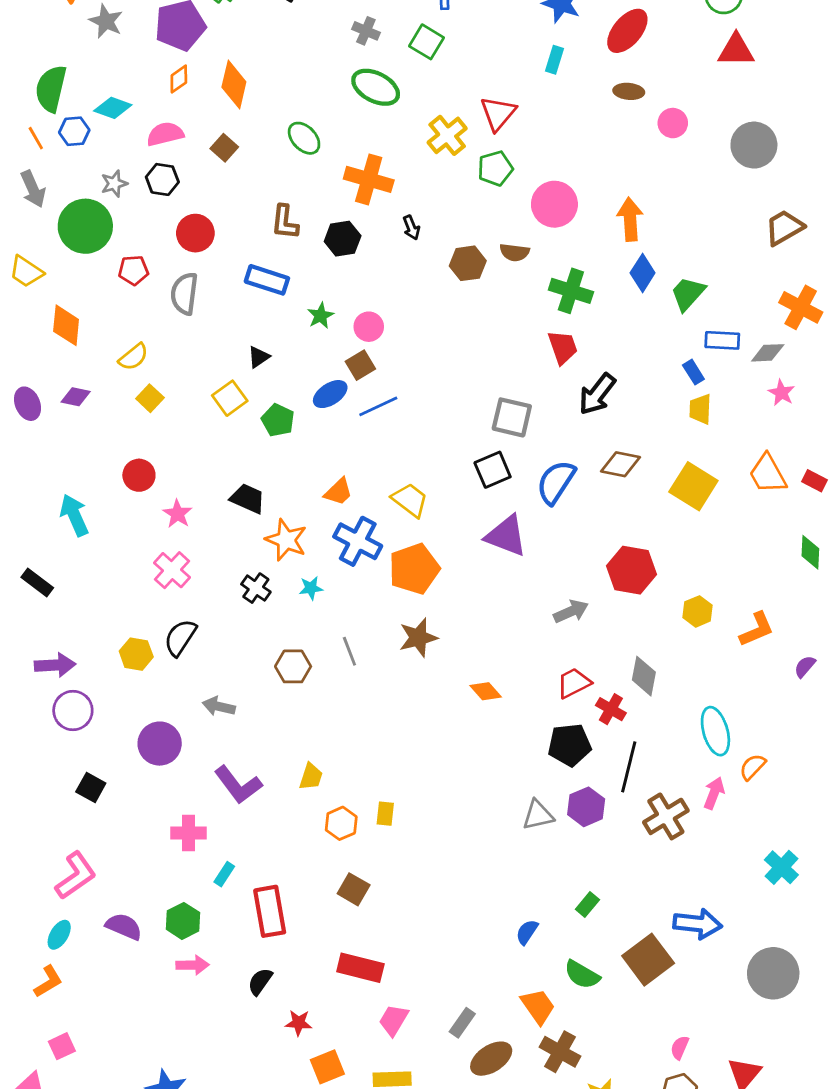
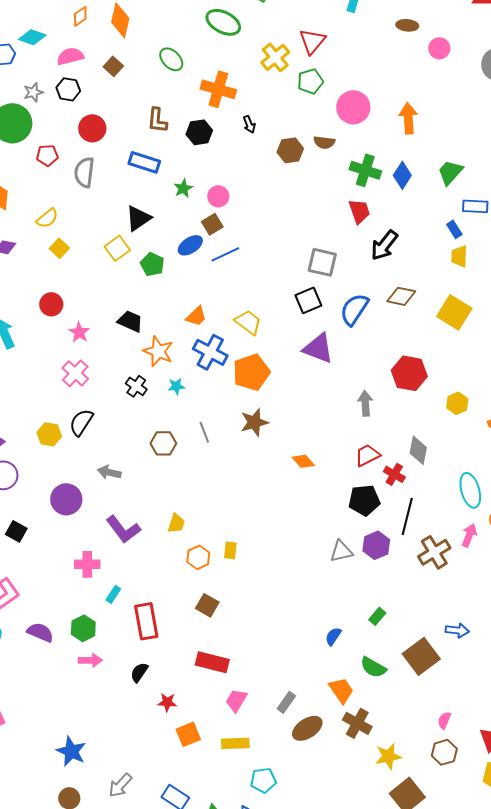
blue diamond: (643, 273) -> (402, 175), moved
black triangle: (259, 357) -> (138, 218), size x1.6
gray arrow: (571, 611) -> (365, 403), turned -70
blue arrow: (698, 924) -> (457, 630), size x0.7

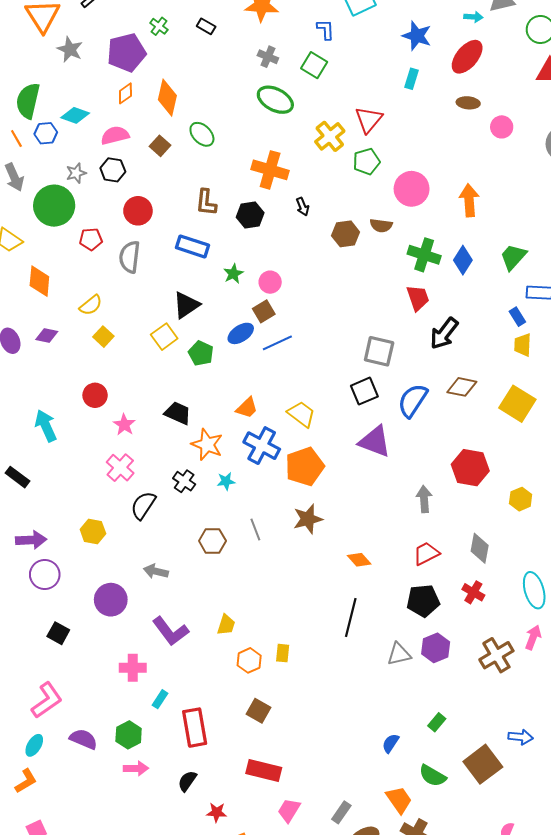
green ellipse: (171, 59) -> (202, 134), moved
black semicircle: (81, 422) -> (143, 505), moved
red cross: (394, 474) -> (473, 592), moved
black line: (407, 516) -> (351, 617), moved

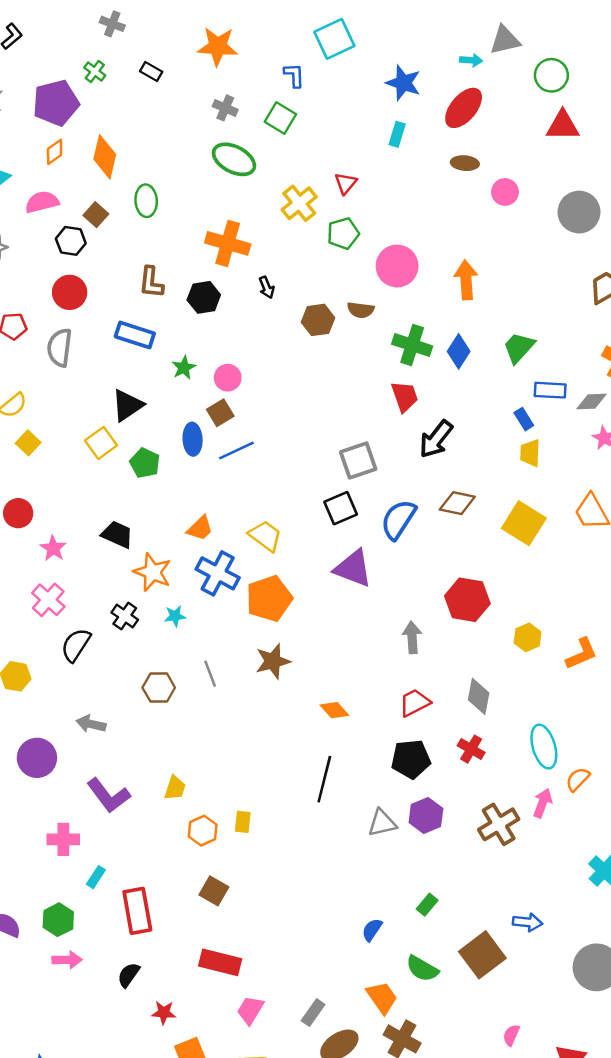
red triangle: (369, 120) -> (346, 183), size x0.7
green ellipse: (202, 134) -> (146, 201), turned 40
black hexagon: (113, 170) -> (71, 241), moved
blue ellipse: (241, 333) -> (193, 439), turned -60
gray square: (379, 351) -> (358, 460), turned -32

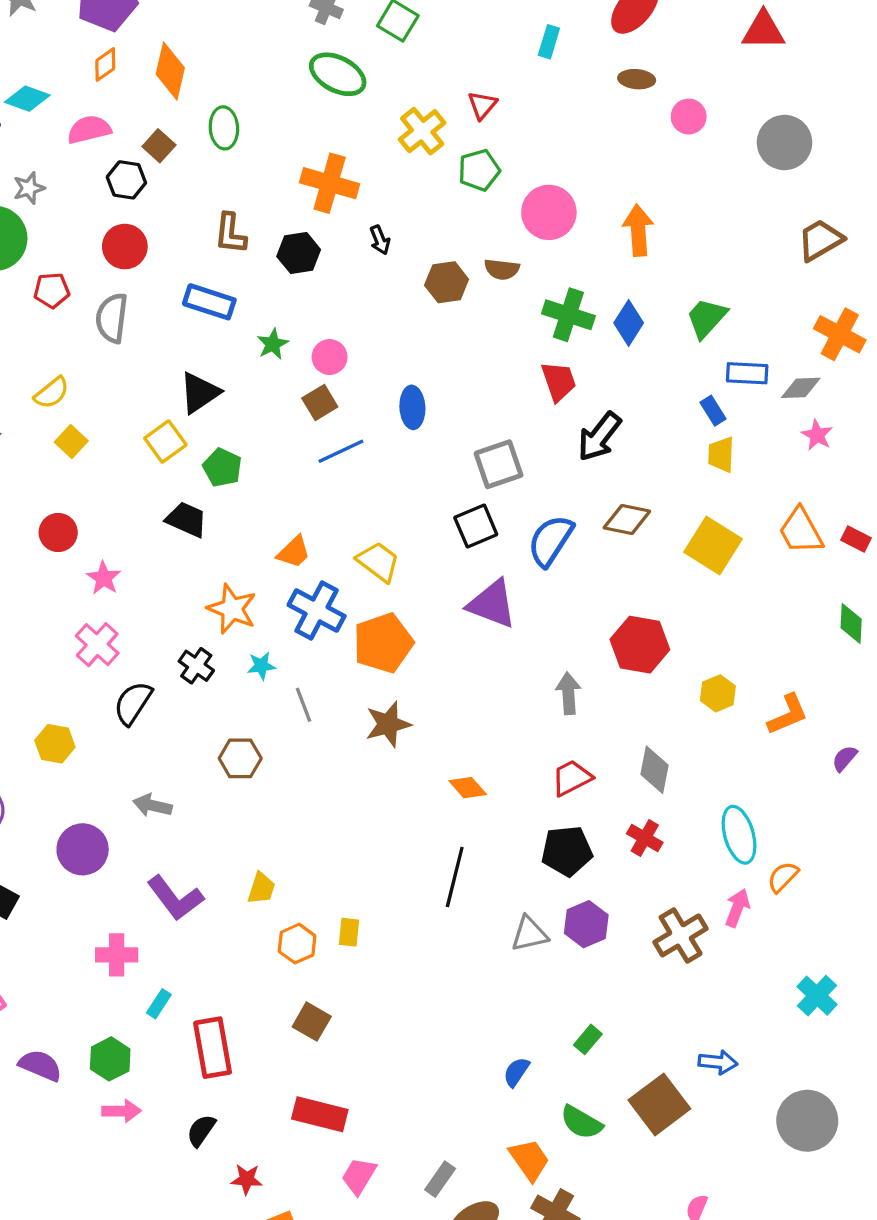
blue ellipse: (193, 439) -> (412, 407), moved
black trapezoid: (117, 535) -> (187, 519), moved
gray line: (210, 674) -> (304, 705), moved

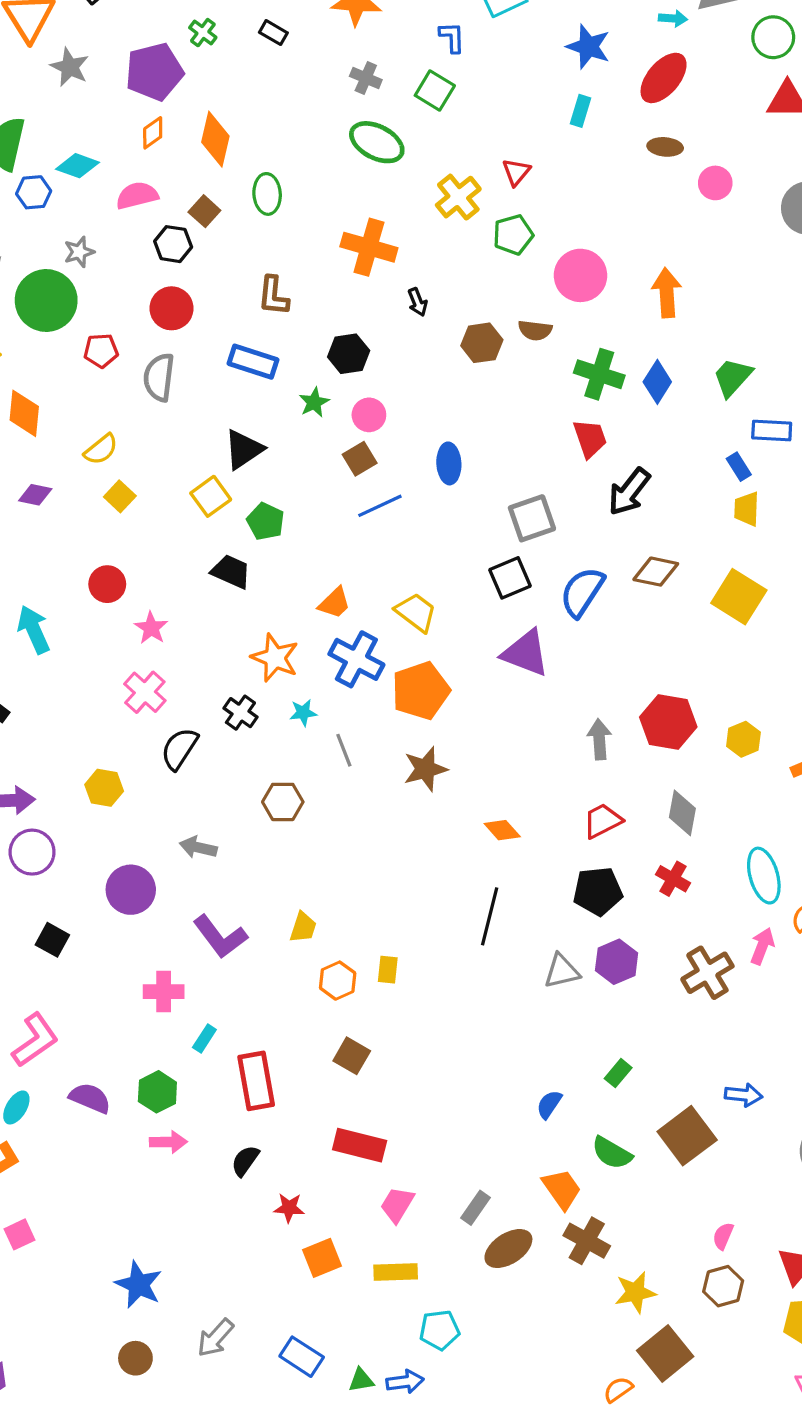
black hexagon: (299, 253) -> (349, 354), moved
red hexagon: (640, 645) -> (668, 722), moved

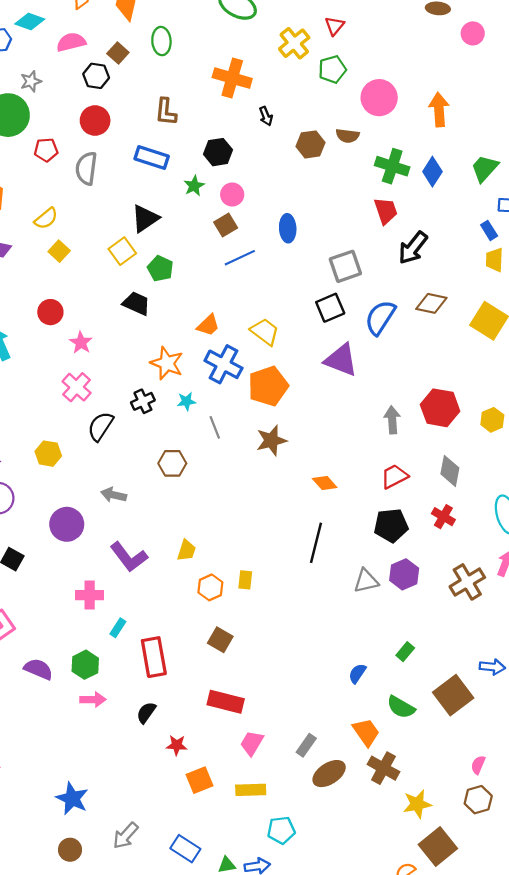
black cross: (240, 713) -> (143, 401), turned 30

